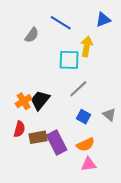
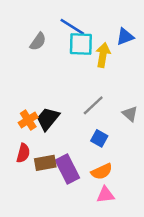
blue triangle: (103, 20) -> (125, 37), moved
cyan square: (69, 60) -> (81, 44), moved
gray triangle: (109, 115) -> (130, 114), moved

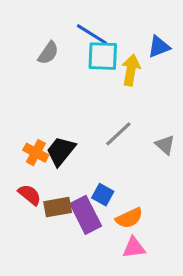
orange cross: (28, 120) -> (36, 153), turned -30
blue square: (99, 138) -> (103, 195), moved
red semicircle: (23, 153) -> (30, 195), turned -66

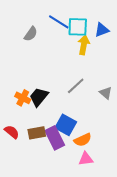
cyan square: (103, 56) -> (78, 27), moved
red semicircle: (30, 195) -> (12, 132), moved
blue square: (103, 195) -> (66, 125), size x1.5

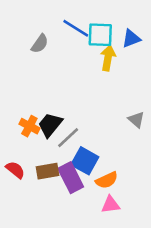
gray line: (76, 86) -> (68, 138), moved

